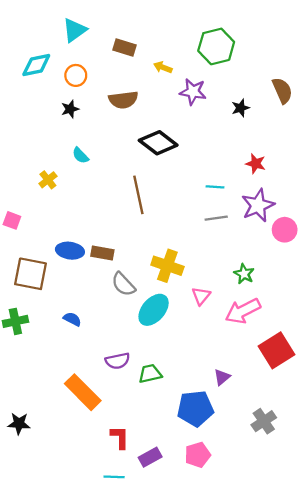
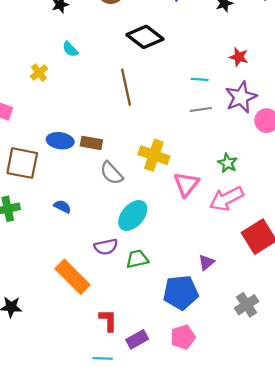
pink triangle: (201, 296) -> (186, 184), size x1.4
cyan ellipse: (154, 310) -> (133, 215), moved

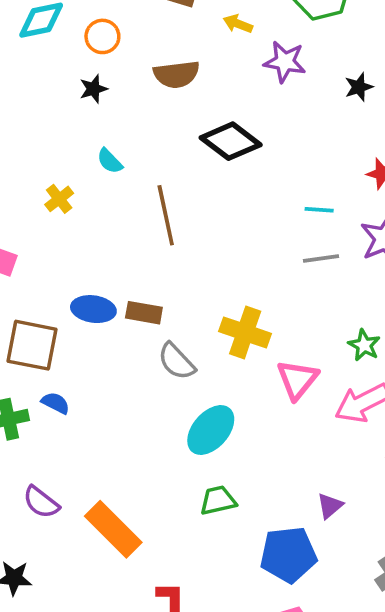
brown line: (126, 87) -> (166, 215), moved
blue semicircle: (62, 207) -> (56, 403), moved
purple semicircle: (106, 247) -> (41, 502), moved, turned 50

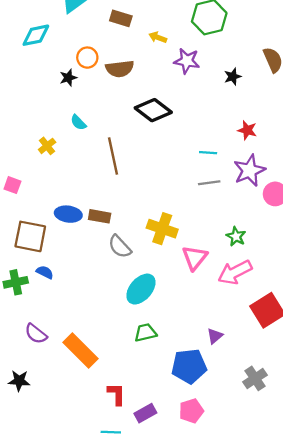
orange circle: (102, 36) -> (87, 58), moved

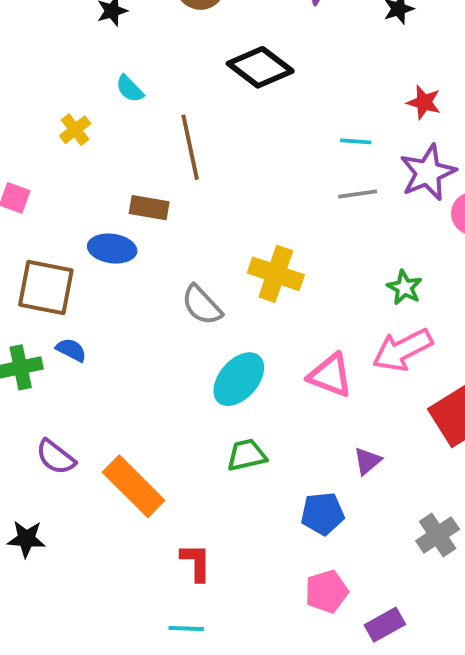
brown rectangle: (100, 216) -> (149, 208), moved
pink triangle: (195, 258) -> (330, 375), moved, turned -48
blue pentagon: (189, 366) -> (323, 514), size x0.7
purple rectangle: (145, 413) -> (385, 625), moved

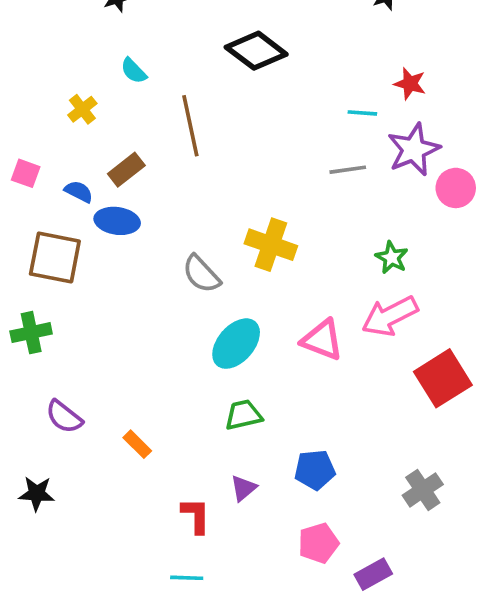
cyan line: (356, 141) -> (362, 113), moved
brown rectangle: (149, 208) -> (126, 170), moved, turned -48
blue semicircle: (71, 350) -> (79, 192), moved
purple triangle: (367, 461) -> (243, 488), moved
orange rectangle: (134, 486) -> (137, 444), size x0.5

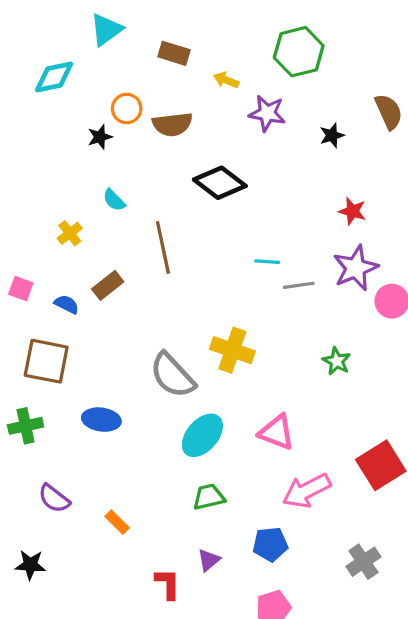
cyan line: (362, 113) -> (267, 262), moved
blue ellipse: (117, 221) -> (101, 420), moved
gray semicircle: (201, 274) -> (172, 375), size x1.4
pink arrow: (390, 316) -> (307, 491), moved

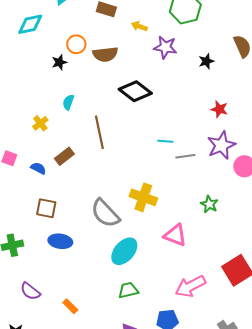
cyan semicircle: (114, 200) -> (68, 102), turned 63
brown square: (46, 361) -> (46, 208), moved, size x0.7
pink triangle: (277, 432) -> (175, 235), moved

